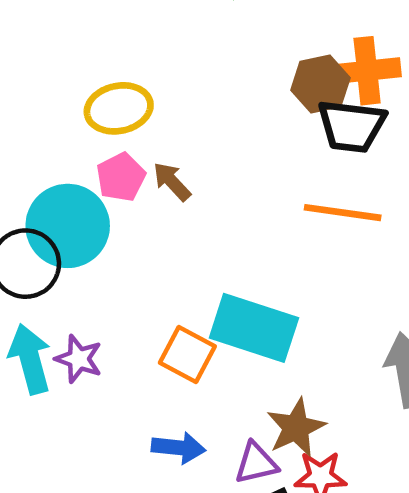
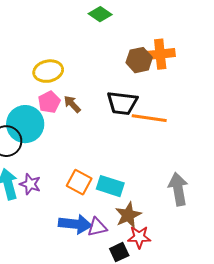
black trapezoid: (351, 126) -> (122, 103), moved
cyan rectangle: (254, 328) -> (110, 186), moved, size x0.7
blue arrow: (179, 448) -> (75, 224), size x1.4
purple triangle: (256, 463) -> (97, 227), moved

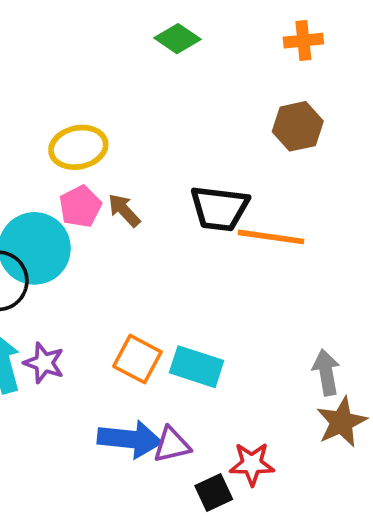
orange cross: (160, 54) -> (303, 41), moved, size x0.7
brown hexagon: (139, 60) -> (298, 126), moved
gray arrow: (178, 189) -> (326, 372), size x0.7
brown star: (128, 215) -> (342, 422), moved

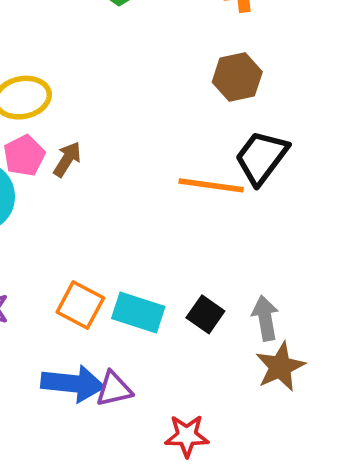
black trapezoid: (219, 208) -> (262, 157), moved, turned 120
brown arrow: (124, 210) -> (67, 159), turned 75
red star: (252, 464) -> (187, 436), moved
black square: (214, 493) -> (205, 314), moved, turned -30

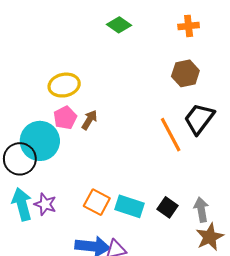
orange line: (211, 185) -> (171, 135), turned 54

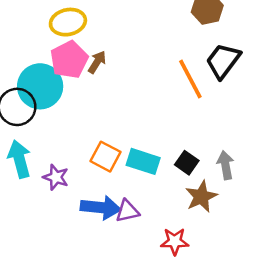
pink pentagon: (65, 118) -> (69, 60), size x1.4
purple star: (45, 204) -> (56, 177), moved
brown star: (210, 237) -> (201, 197), moved

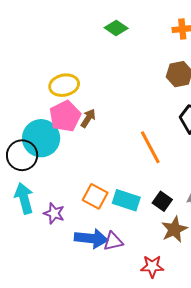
orange line: (190, 79) -> (150, 147), moved

